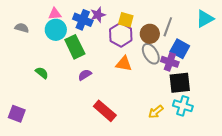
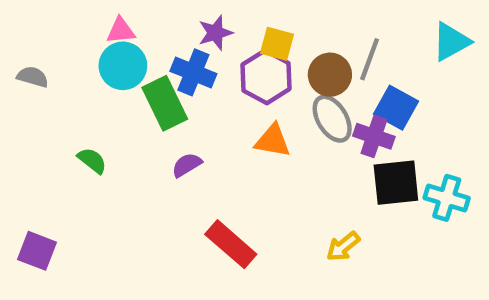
blue cross: (83, 20) -> (193, 72), moved
gray semicircle: (22, 28) -> (33, 77), moved
cyan cross: (183, 106) -> (447, 198), moved

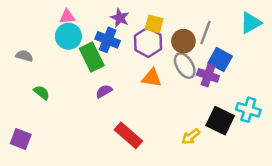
purple star: (215, 33) -> (120, 18), turned -30
gray semicircle: (33, 77) -> (24, 56), moved
green semicircle: (92, 161) -> (42, 93), moved
black square: (396, 183) -> (220, 121), moved, turned 32

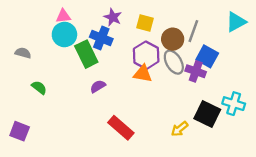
purple hexagon: (148, 42) -> (146, 55), moved

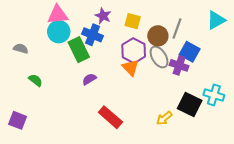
pink triangle: (63, 16) -> (58, 15), size x1.5
orange triangle: (143, 74) -> (130, 68), turned 36

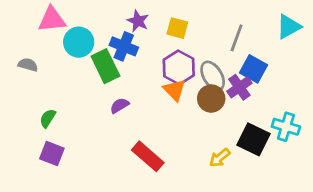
pink triangle: (58, 15) -> (52, 20), moved
brown circle: (158, 36) -> (211, 99), moved
purple cross: (179, 65) -> (239, 87), turned 36
green semicircle: (36, 80) -> (48, 118), moved, turned -96
purple square: (18, 120) -> (52, 153), moved

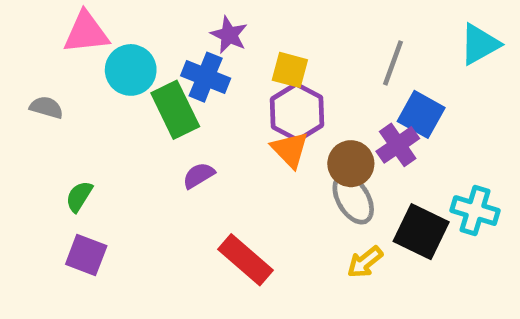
yellow square: (177, 28) -> (290, 70), moved
gray ellipse: (213, 76) -> (353, 199), moved

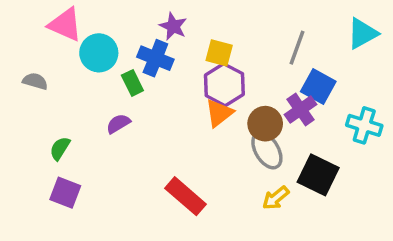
pink triangle: (86, 33) -> (65, 25), turned 30
green rectangle: (175, 110) -> (132, 83), size x0.6
orange triangle: (290, 150) -> (219, 113), turned 36
purple semicircle: (199, 175) -> (118, 124), moved
cyan cross: (475, 211) -> (364, 125), moved

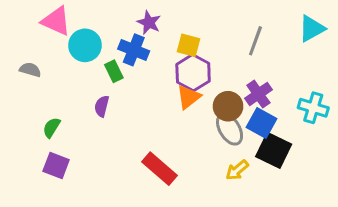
blue square: (318, 86) -> (261, 123), moved
purple semicircle: (118, 124) -> (102, 106), turned -45

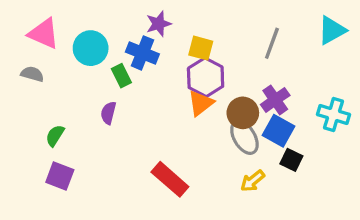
pink triangle: (56, 21) -> (44, 34), moved
purple star: (149, 23) -> (159, 24), turned 30
black square: (274, 150) -> (291, 160), size x0.6

